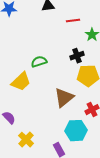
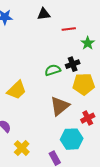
green semicircle: (39, 62) -> (53, 70), moved

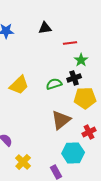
green star: (88, 43) -> (81, 60), moved
yellow trapezoid: (17, 90) -> (19, 85), moved

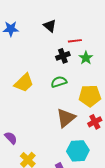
black triangle: (45, 28) -> (50, 26), turned 48
black cross: (74, 78) -> (63, 56), moved
red cross: (89, 132) -> (95, 122), moved

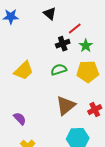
red line: (75, 41) -> (75, 29), turned -32
yellow pentagon: (90, 96) -> (88, 72), moved
purple semicircle: (11, 138) -> (20, 119), moved

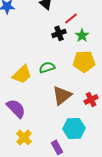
green semicircle: (59, 70) -> (47, 67), moved
yellow trapezoid: (24, 71) -> (22, 74), moved
purple semicircle: (20, 119) -> (16, 108), size x1.5

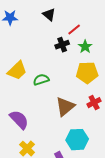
green semicircle: (47, 67) -> (41, 80), moved
yellow trapezoid: (22, 74) -> (17, 71), moved
red cross: (91, 99) -> (94, 103), moved

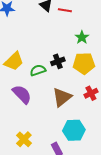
red line: (74, 30) -> (65, 10), moved, turned 48
black cross: (62, 45) -> (58, 61), moved
purple semicircle: (19, 120) -> (22, 94), moved

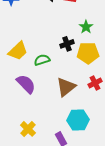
black cross: (58, 61) -> (67, 44), moved

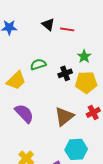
green semicircle: (42, 60) -> (38, 64), moved

